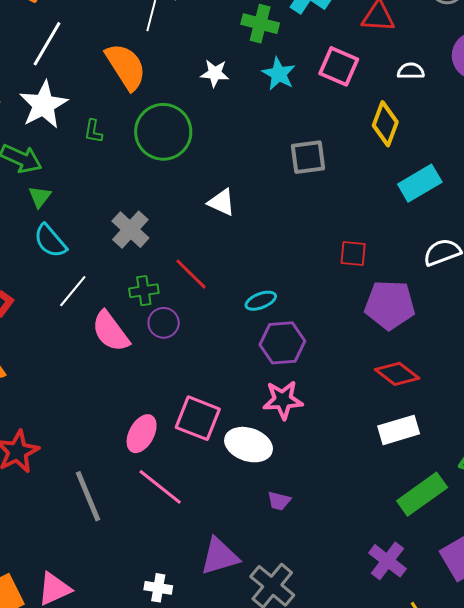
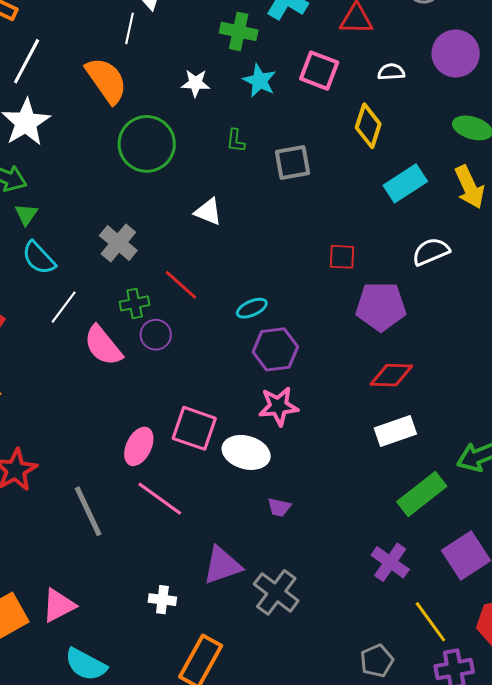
green L-shape: (93, 131) -> (236, 141), moved
red diamond: (397, 374) -> (391, 375), turned -33

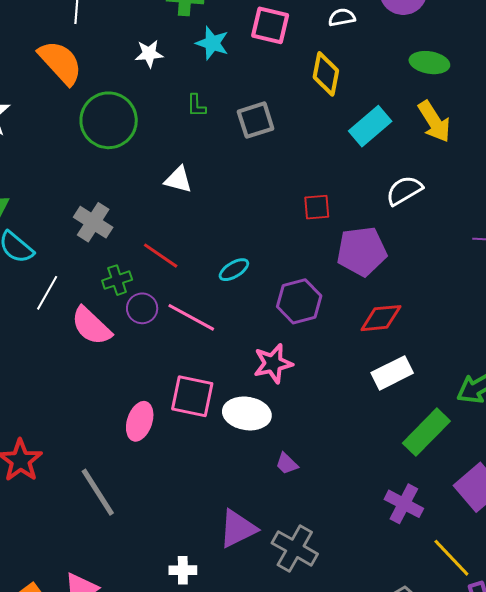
purple hexagon: (275, 349) -> (299, 301), moved
pink line: (160, 499) -> (191, 317), moved
purple trapezoid: (279, 507) -> (287, 464), turned 40

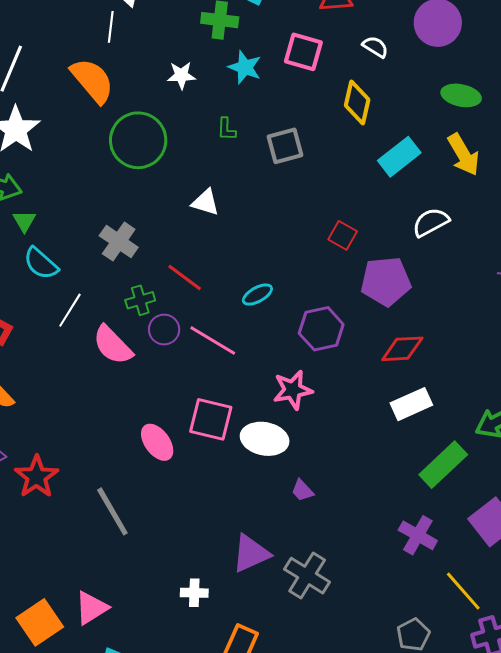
white semicircle: (342, 17) -> (375, 47), turned 40
red square: (317, 207) -> (343, 235), turned 32
pink ellipse: (140, 421) -> (157, 442), turned -57

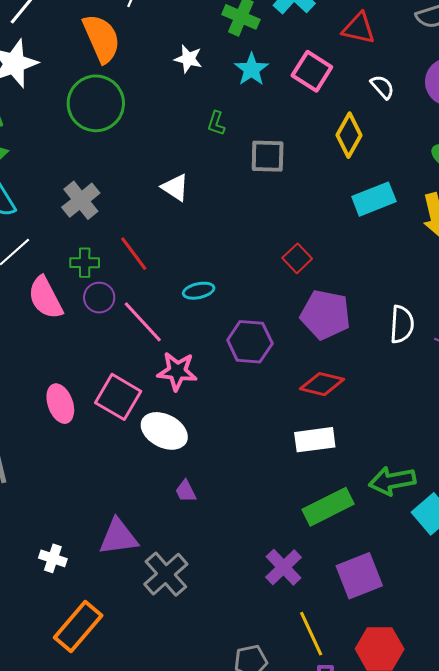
green circle: (138, 140) -> (96, 103), moved
white semicircle: (431, 222) -> (402, 324), moved, turned 105
pink star: (293, 390) -> (177, 371), moved

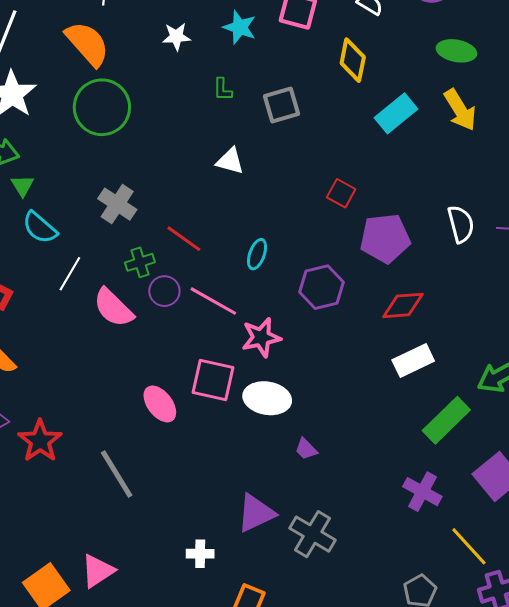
white triangle: (175, 187) -> (230, 161), moved
cyan ellipse: (199, 291) -> (257, 254), turned -40

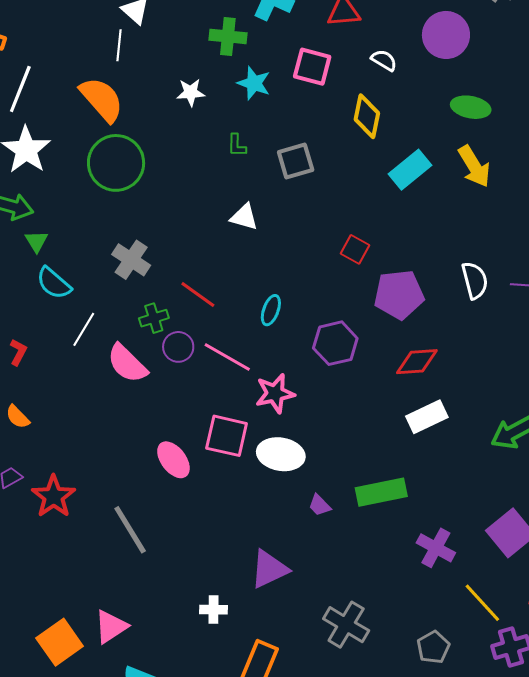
green rectangle: (446, 420) -> (381, 492), moved, turned 33
gray cross: (313, 534) -> (346, 625), moved

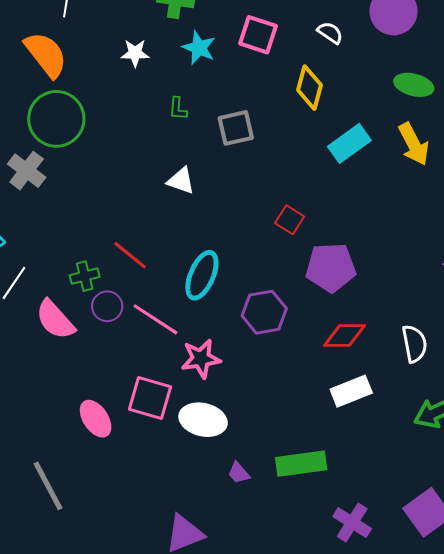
gray cross: (131, 260) -> (27, 171), moved
white semicircle: (475, 280) -> (414, 344), moved
cyan ellipse: (271, 310) -> (202, 275), size x1.6

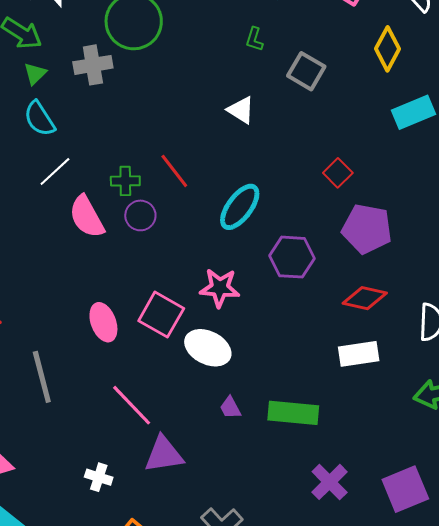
gray square: (236, 128) -> (306, 71), turned 30
gray cross: (27, 171) -> (93, 65), turned 30
pink line: (155, 319) -> (132, 405), moved

